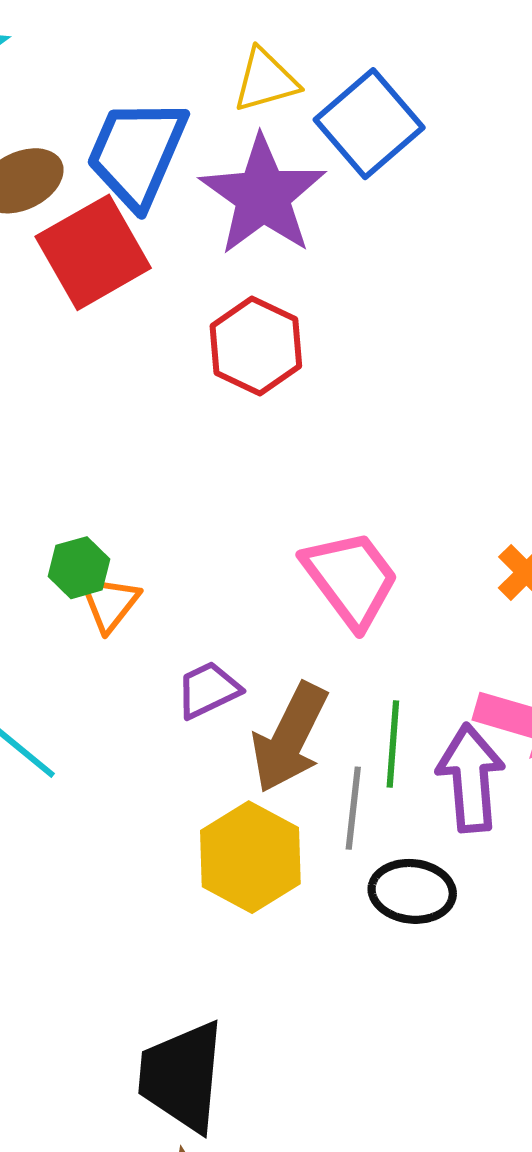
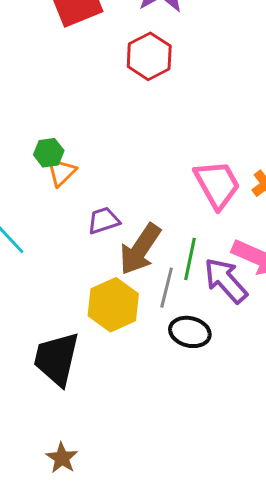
pink trapezoid: (351, 579) -> (217, 184), moved
purple arrow: (471, 778) -> (226, 281), turned -45
black trapezoid: (182, 1076) -> (56, 359), moved

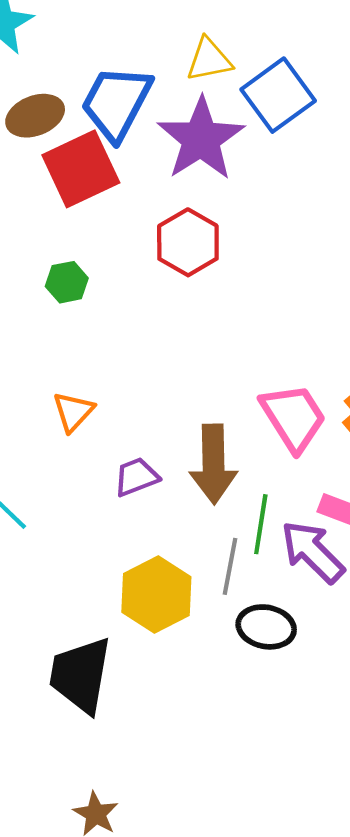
green hexagon: (49, 153) -> (67, 282), moved
brown arrow: (140, 249) -> (213, 464), moved, turned -32

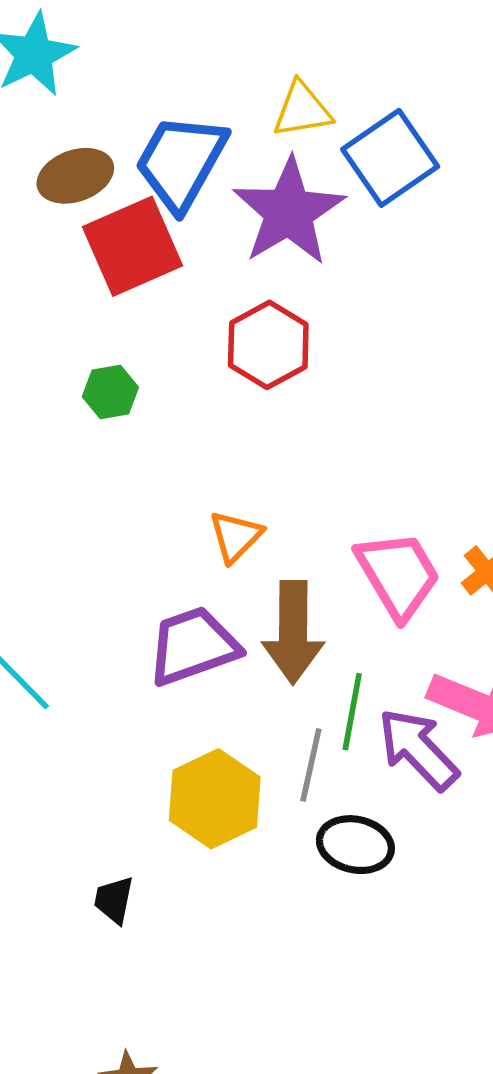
orange triangle: (73, 412) -> (236, 536), moved
purple trapezoid: (136, 477) -> (193, 646), size x1.6
black trapezoid: (81, 675) -> (114, 900), size x0.5

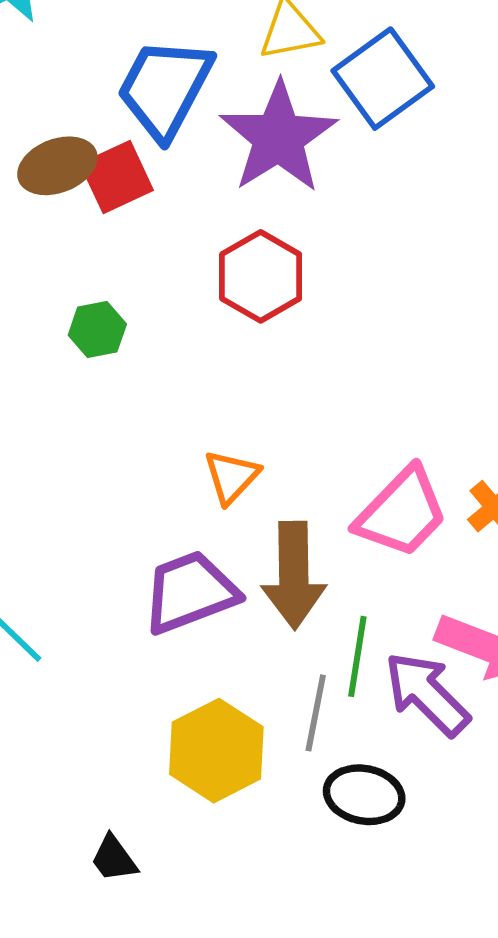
brown ellipse: (75, 176) -> (57, 166), moved
red square: (133, 246) -> (117, 177), size x0.7
pink trapezoid: (398, 575) -> (402, 513), turned 76
black trapezoid: (114, 900) -> (114, 859), turned -46

